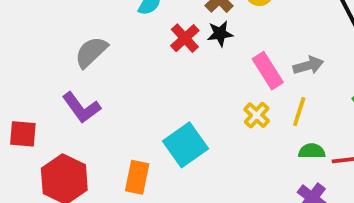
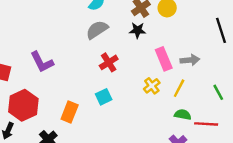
red cross: (185, 38) -> (109, 62), moved
gray semicircle: (91, 52) -> (97, 30), moved
cyan square: (185, 145) -> (104, 97), size x0.6

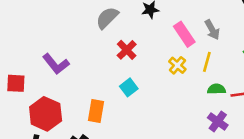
gray arrow: (190, 60) -> (212, 30), turned 78

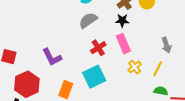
pink rectangle: (184, 34) -> (123, 44), moved
purple L-shape: (56, 64) -> (52, 57), moved
cyan square: (129, 87) -> (94, 77), size x1.6

